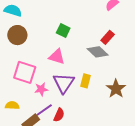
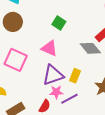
purple triangle: (64, 83) -> (53, 75), turned 30
pink star: (41, 89) -> (56, 92), moved
purple line: (44, 110) -> (69, 99), moved

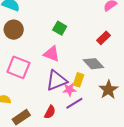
gray diamond: (90, 48) -> (93, 64), moved
pink star: (56, 92) -> (69, 90), moved

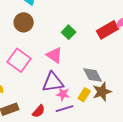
red rectangle: (104, 38) -> (108, 30), moved, size x1.5
yellow rectangle: (79, 80) -> (84, 95), moved
brown star: (108, 90) -> (102, 92), moved

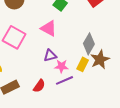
gray diamond: (93, 75) -> (89, 44), turned 65
purple triangle: (53, 82) -> (50, 56), size x0.6

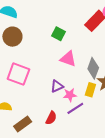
pink triangle: (49, 28) -> (68, 59), moved

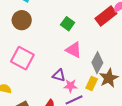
purple triangle: (57, 86) -> (59, 75), turned 32

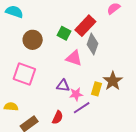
red rectangle: (106, 16) -> (85, 26), moved
brown circle: (22, 20) -> (33, 40), moved
gray diamond: (97, 63) -> (92, 44), moved

